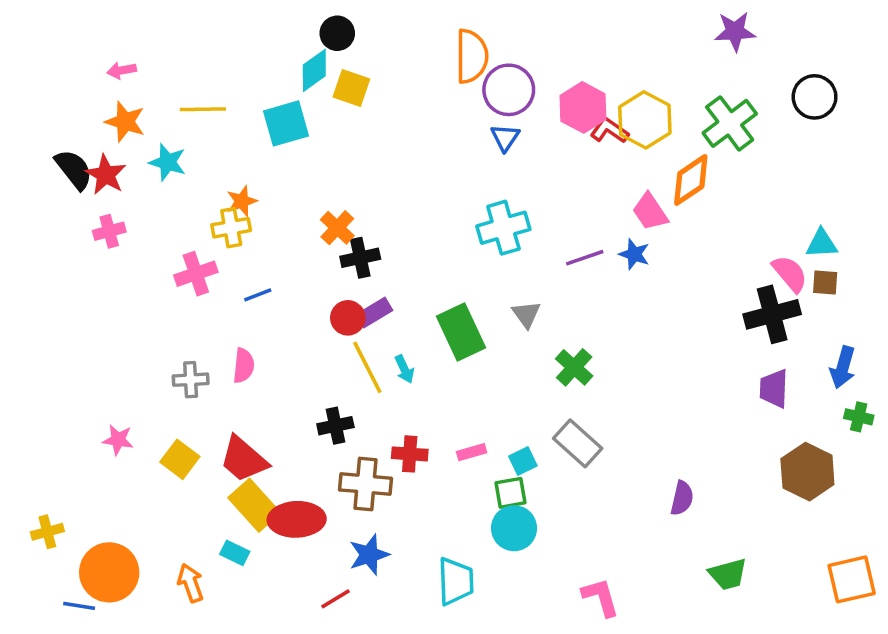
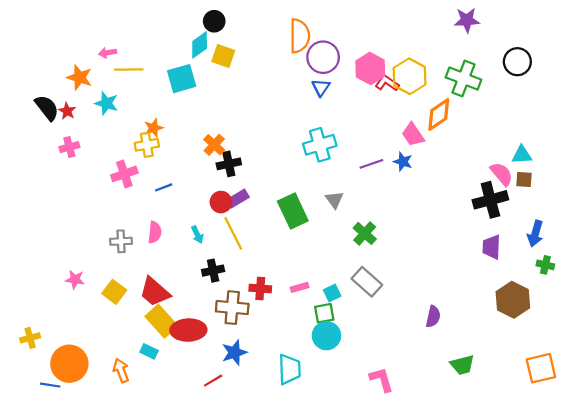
pink arrow: (122, 70) -> (108, 53), moved
green cross: (730, 123) -> (463, 79), turned -32
red star: (106, 175) -> (67, 111), size x0.7
cyan arrow: (404, 369) -> (197, 235), moved

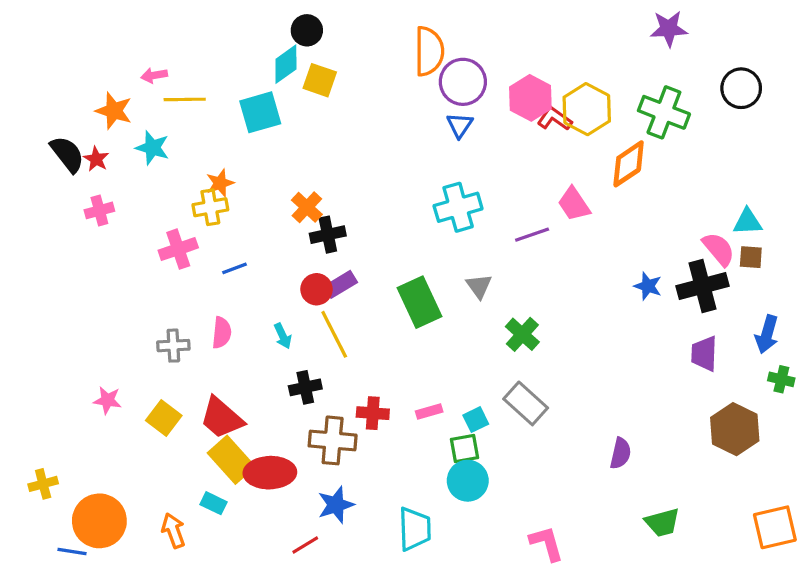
pink trapezoid: (413, 135) -> (574, 204), moved
blue star: (403, 162) -> (648, 286), moved

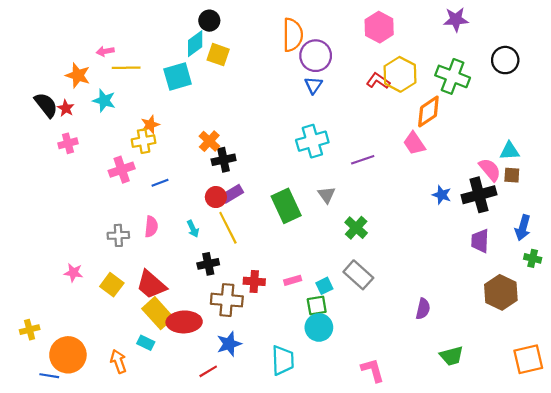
pink hexagon: (530, 98) -> (379, 27), moved
pink trapezoid: (574, 204) -> (414, 143), moved

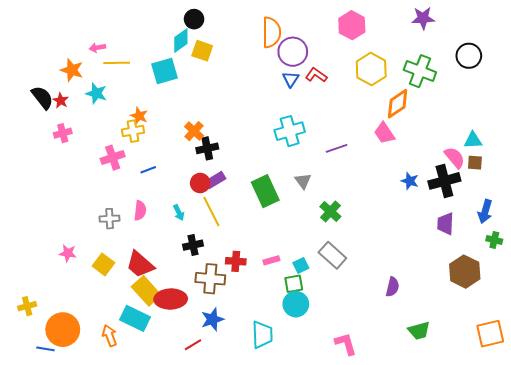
red L-shape: (378, 81) -> (316, 75), moved
orange star: (150, 125) -> (139, 116), turned -30
cyan rectangle: (146, 343) -> (135, 318), size x1.8

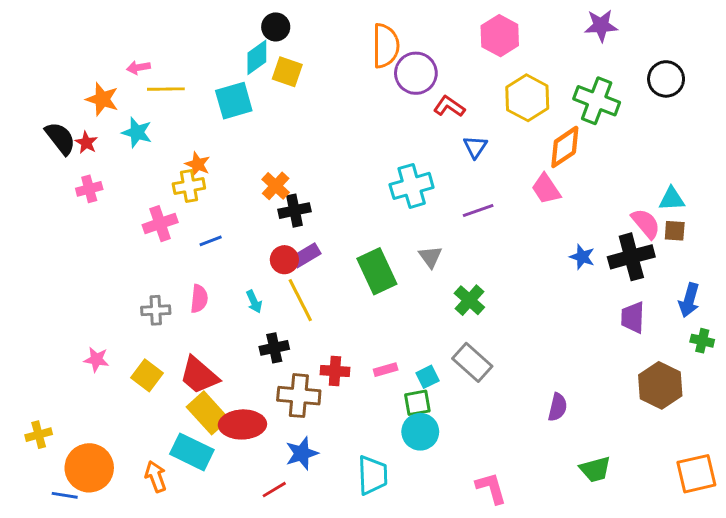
blue triangle: (291, 79) -> (475, 147), moved

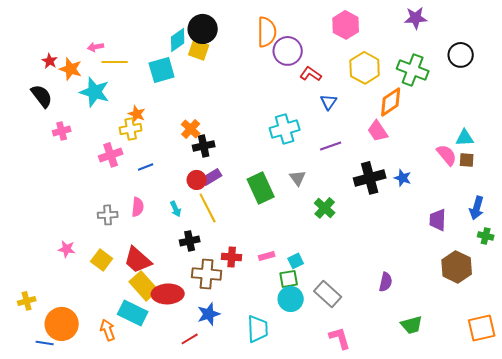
black circle: (276, 27) -> (203, 29), moved, size x1.5
cyan star: (137, 132) -> (95, 92), size x1.4
red star: (86, 143) -> (50, 61), moved
black cross: (631, 257) -> (370, 178), moved
gray rectangle: (472, 362) -> (328, 294), moved

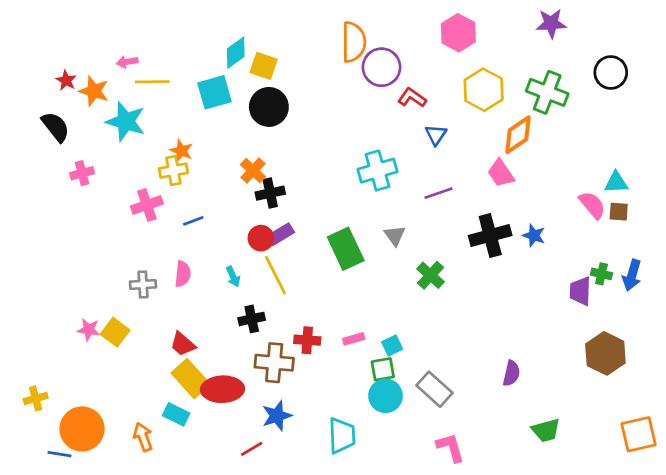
black circle: (203, 29) -> (269, 107), moved
green cross: (486, 236) -> (601, 274), moved
yellow square: (102, 260) -> (115, 332), moved
red trapezoid: (138, 260) -> (183, 344), size x0.7
cyan rectangle: (133, 313) -> (176, 414), size x0.7

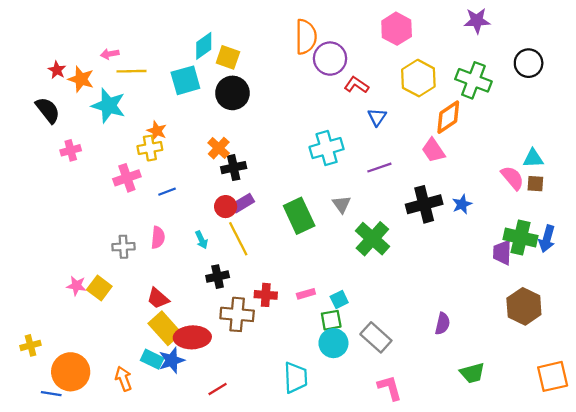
blue star: (534, 235) -> (462, 204), turned 30
green cross: (601, 274) -> (520, 238), size x1.8
green cross: (431, 275) -> (372, 239), size x1.4
blue star: (277, 416) -> (172, 360), moved

